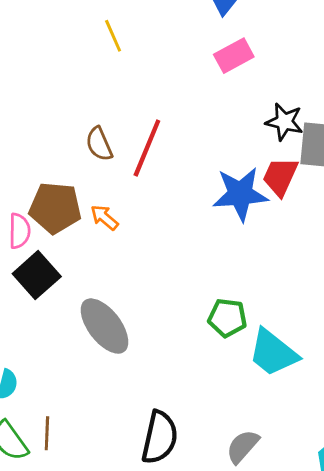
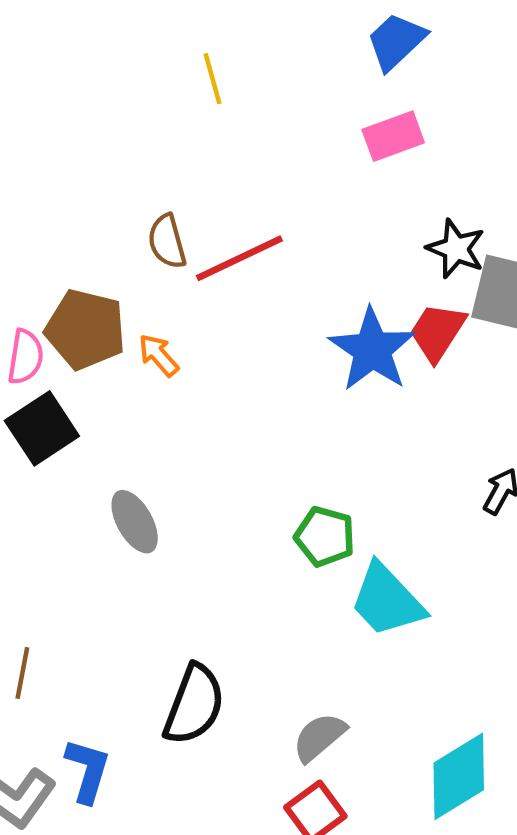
red line: (147, 148) -> (239, 258), turned 34
blue star: (240, 194) -> (372, 350), turned 30
gray ellipse: (105, 326) -> (135, 522), size x0.7

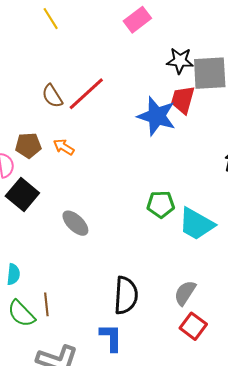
brown pentagon: (85, 329) -> (28, 145), size x0.7
blue L-shape: (88, 771) -> (111, 338), moved

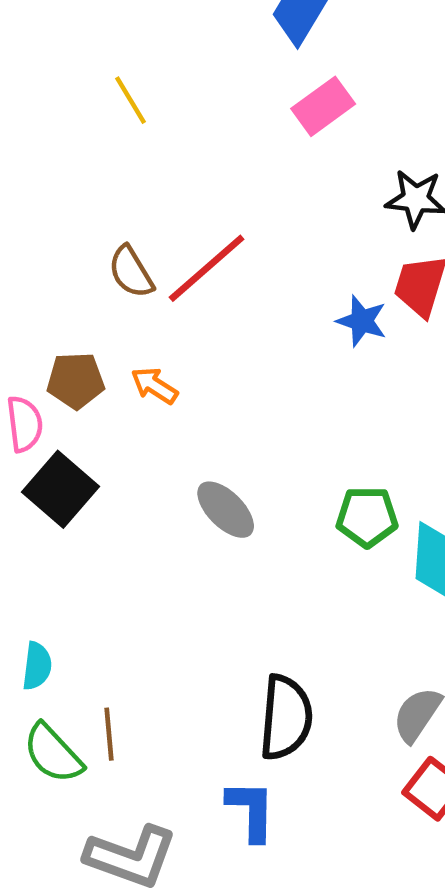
blue star: (157, 116) -> (362, 321), size x0.6
gray ellipse: (75, 223) -> (226, 510), moved

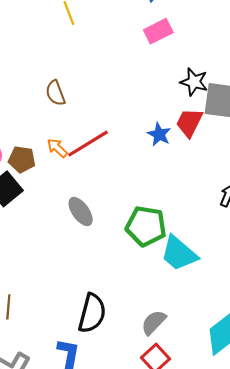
red line: (207, 268) -> (88, 144), moved
brown pentagon: (76, 381) -> (22, 159), moved
green pentagon: (367, 517) -> (146, 226), size x1.4

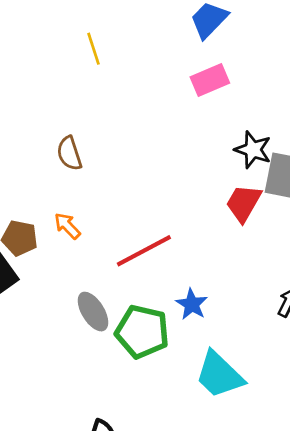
blue star: (159, 134) -> (192, 304), moved
red line: (88, 144) -> (144, 251), moved
green pentagon: (146, 226) -> (142, 332), moved

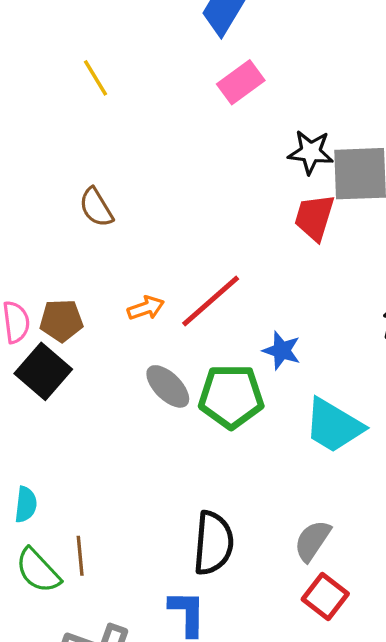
orange arrow: (67, 226) -> (146, 308), moved, turned 128

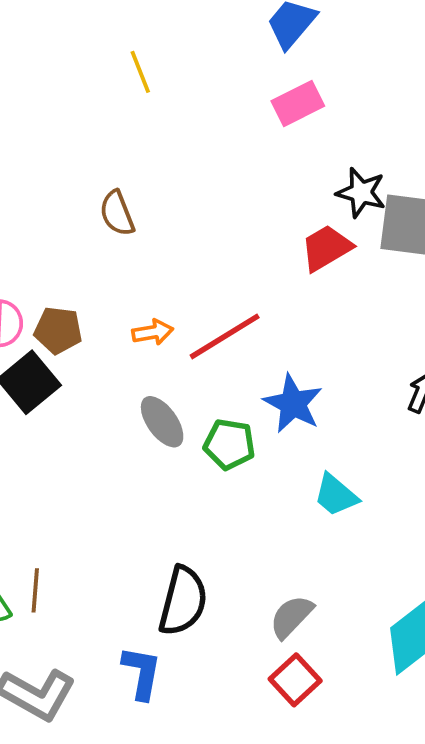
red trapezoid: (314, 217) -> (326, 248), moved, turned 33
blue star: (282, 350) -> (293, 404), size x1.4
green pentagon: (231, 396) -> (229, 444), size x0.7
cyan trapezoid: (334, 426) -> (336, 495), size x0.7

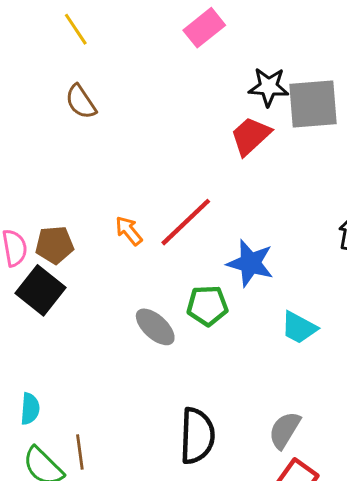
brown semicircle: (117, 213) -> (81, 102), moved
orange arrow: (153, 332) -> (129, 231), turned -108
gray ellipse: (162, 422) -> (155, 327), moved

